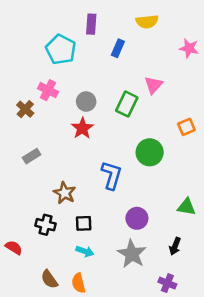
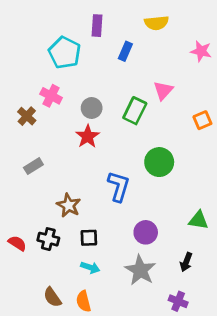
orange square: (186, 127) -> (202, 120), moved
red semicircle: (14, 248) -> (17, 243), moved

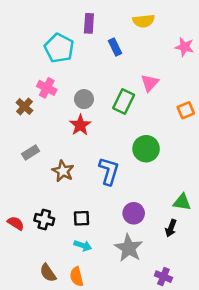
blue rectangle: (125, 51) -> (115, 47), turned -49
brown star: (69, 205) -> (63, 171), moved
black arrow: (186, 262) -> (171, 228), moved

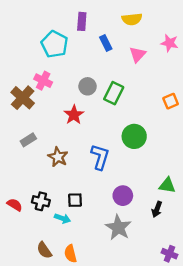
pink triangle: (150, 83) -> (138, 54), moved
gray circle: (84, 99) -> (88, 86), moved
brown cross: (24, 107) -> (23, 98), size x1.5
cyan arrow: (83, 246) -> (62, 218), moved
purple cross: (163, 277) -> (169, 254), moved

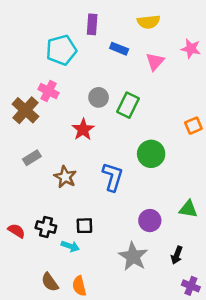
blue rectangle: (106, 43) -> (119, 49), turned -42
cyan pentagon: (55, 44) -> (61, 50), turned 30
orange square: (171, 101) -> (193, 126), moved
purple circle: (123, 196) -> (150, 221), moved
black arrow: (157, 209) -> (177, 255), moved

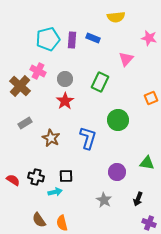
purple rectangle: (92, 24) -> (72, 40), moved
pink triangle: (155, 62) -> (126, 59), moved
gray circle: (99, 97) -> (65, 79), moved
cyan arrow: (70, 246) -> (55, 192), turned -32
gray star: (133, 256) -> (104, 200), size x0.7

